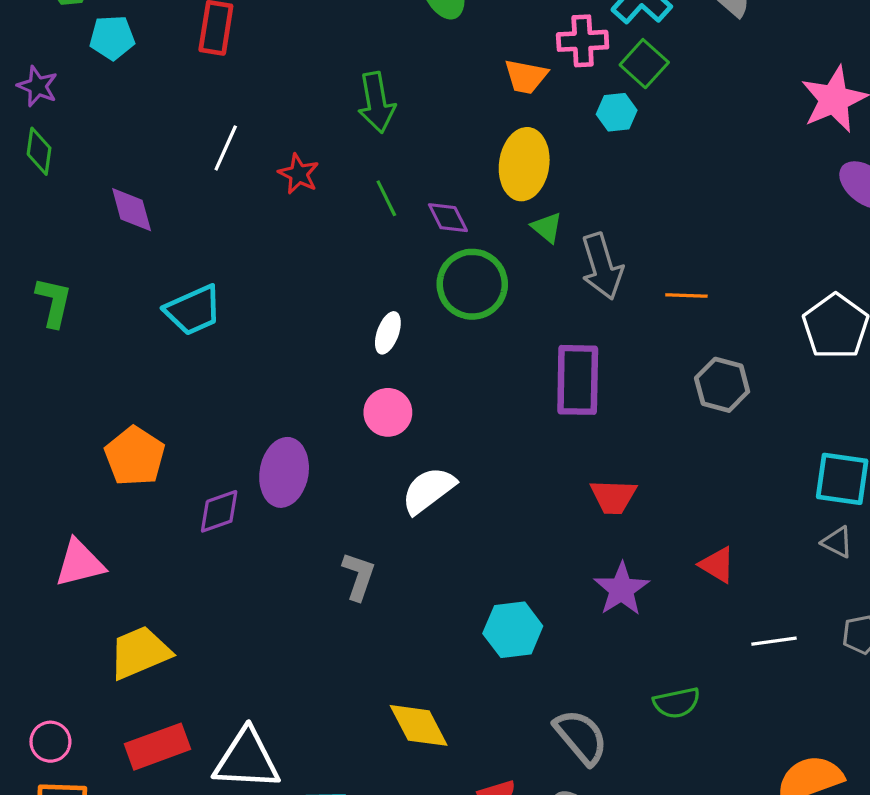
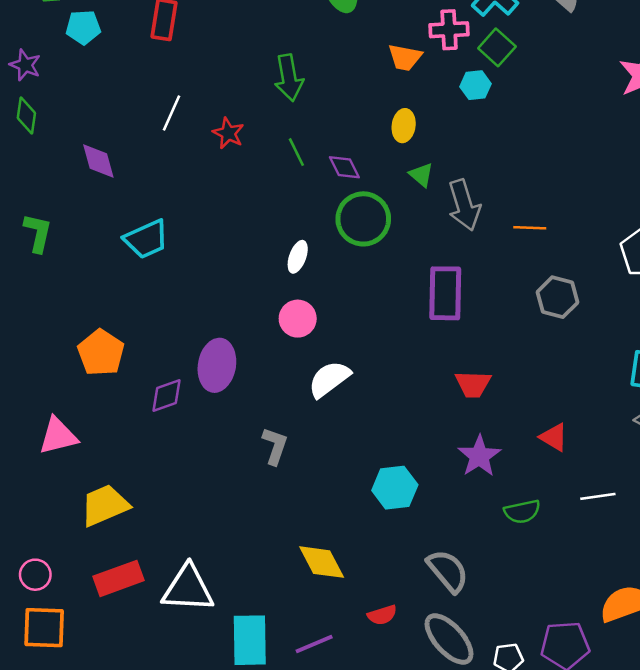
yellow ellipse: (524, 164) -> (404, 126), size x0.6
green semicircle: (677, 703) -> (522, 512), moved

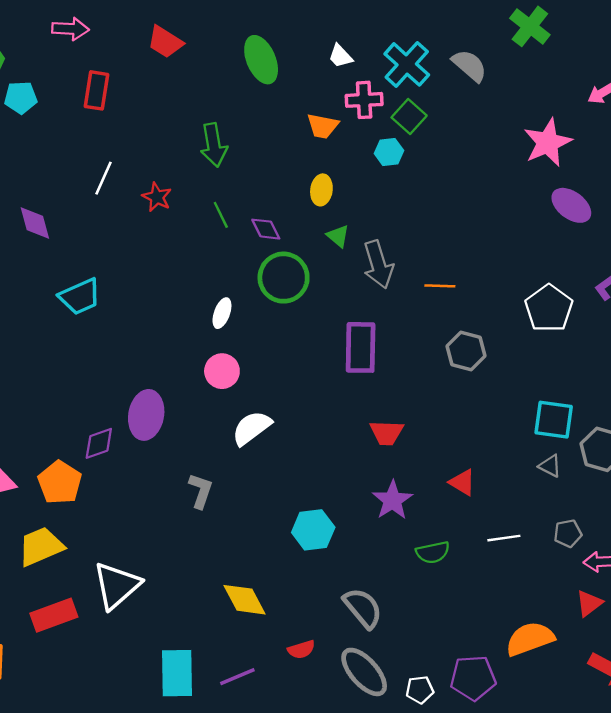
orange pentagon: (101, 353) -> (60, 482), moved
white triangle: (188, 589) -> (117, 585), moved, turned -44

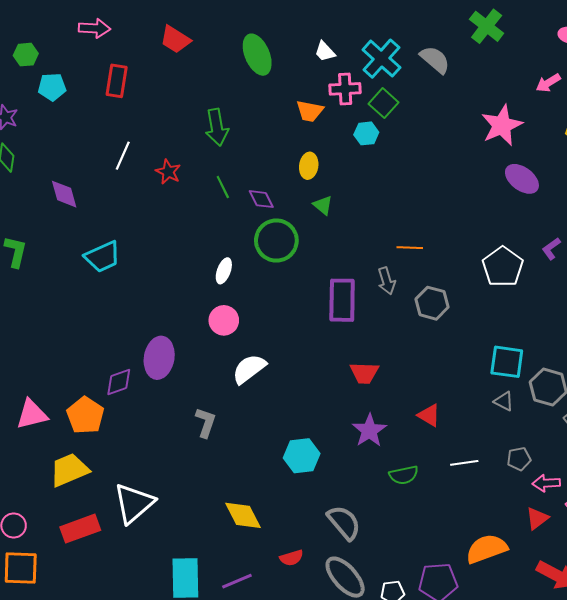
gray arrow: (378, 265) -> (387, 281), moved, size x0.7

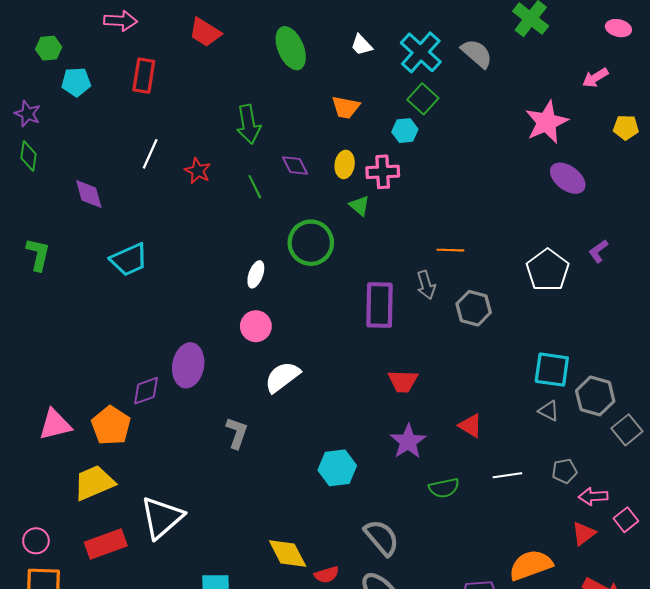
pink cross: (345, 89) -> (383, 172), moved
purple diamond: (261, 199) -> (295, 166), moved
yellow diamond: (243, 515) -> (288, 553), moved

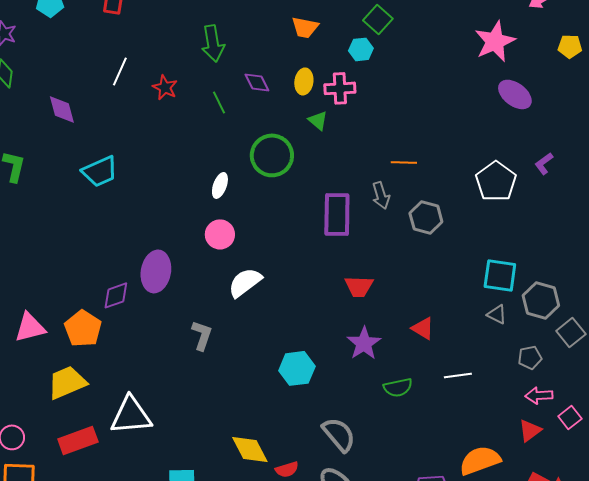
gray pentagon: (565, 471) -> (530, 357), moved
white triangle: (162, 518) -> (131, 415), turned 36

